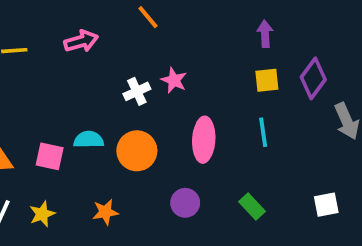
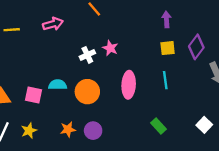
purple circle: (185, 203) -> (93, 131), moved
white square: (326, 205) -> (204, 125), turned -35

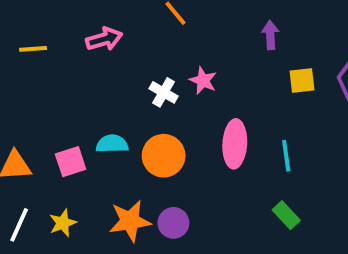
purple arrow: (166, 19) -> (270, 35), moved
white cross: (87, 55) -> (164, 92), turned -35
cyan line: (165, 80) -> (286, 156), moved
pink square: (33, 95) -> (71, 162), turned -30
orange star: (68, 129) -> (130, 221), size x1.5

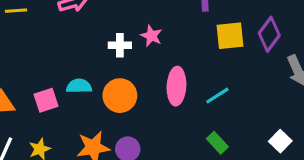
yellow square: (302, 81) -> (230, 36), size x1.4
white cross: (164, 92) -> (120, 45), turned -30
cyan line: (286, 156) -> (217, 96), turned 65

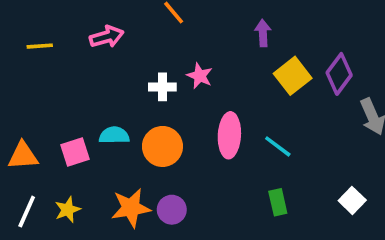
yellow square: (230, 36) -> (293, 76), turned -32
cyan line: (217, 96) -> (278, 146), turned 70
green rectangle: (217, 143) -> (278, 202), turned 30

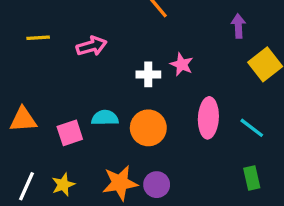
pink arrow: (107, 37) -> (92, 46), moved
orange triangle: (23, 156) -> (23, 120), moved

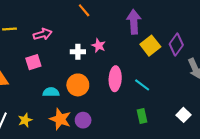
purple arrow: (238, 26) -> (134, 22), size x1.6
cyan semicircle: (105, 118) -> (51, 92), moved
pink square: (70, 133) -> (33, 62), moved
orange star: (120, 183) -> (60, 119), turned 30

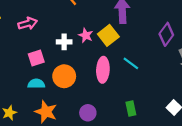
yellow square: (150, 46) -> (108, 35), moved
pink square: (33, 62) -> (36, 58), moved
cyan line: (142, 85) -> (131, 63), moved
purple circle: (83, 120) -> (88, 113), moved

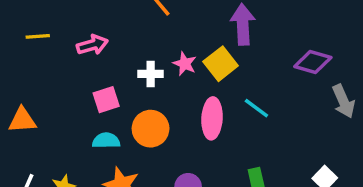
purple diamond: (166, 34) -> (313, 62), turned 70

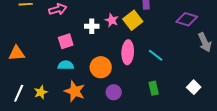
cyan line: (256, 108) -> (156, 55), moved
orange circle: (151, 129) -> (101, 67), moved

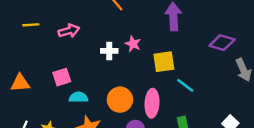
yellow square: (133, 20) -> (164, 62), moved, turned 30
pink square: (66, 41) -> (62, 77), moved
pink ellipse: (128, 52) -> (152, 103), moved

